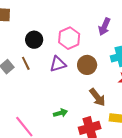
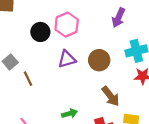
pink hexagon: (69, 38) -> (67, 25), moved
brown line: (26, 63) -> (28, 79), moved

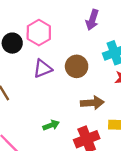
brown arrow: (111, 96) -> (92, 103), turned -50

